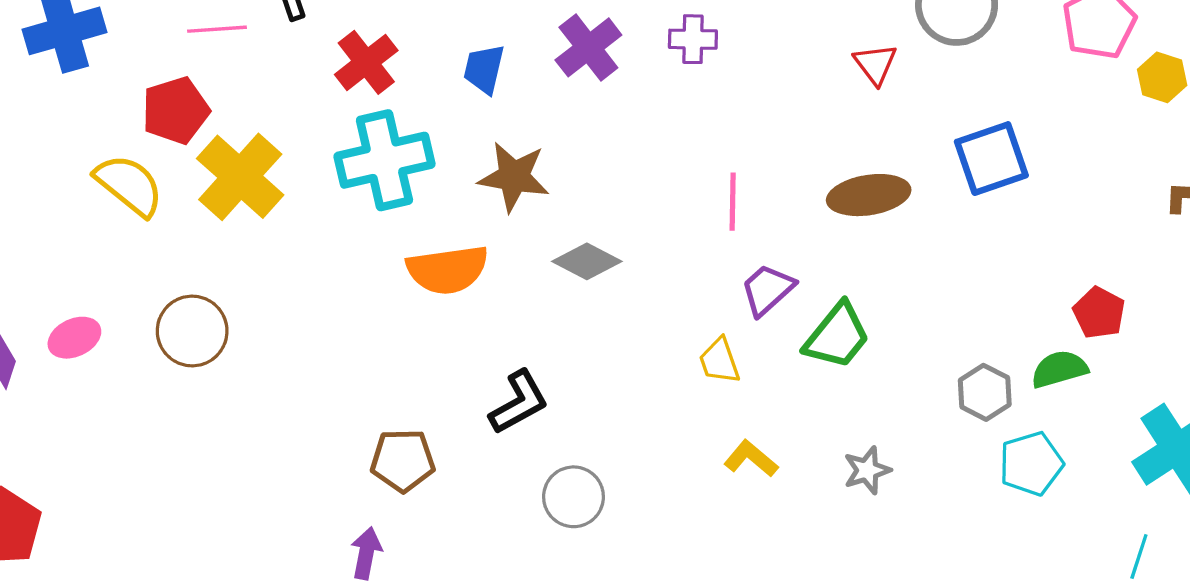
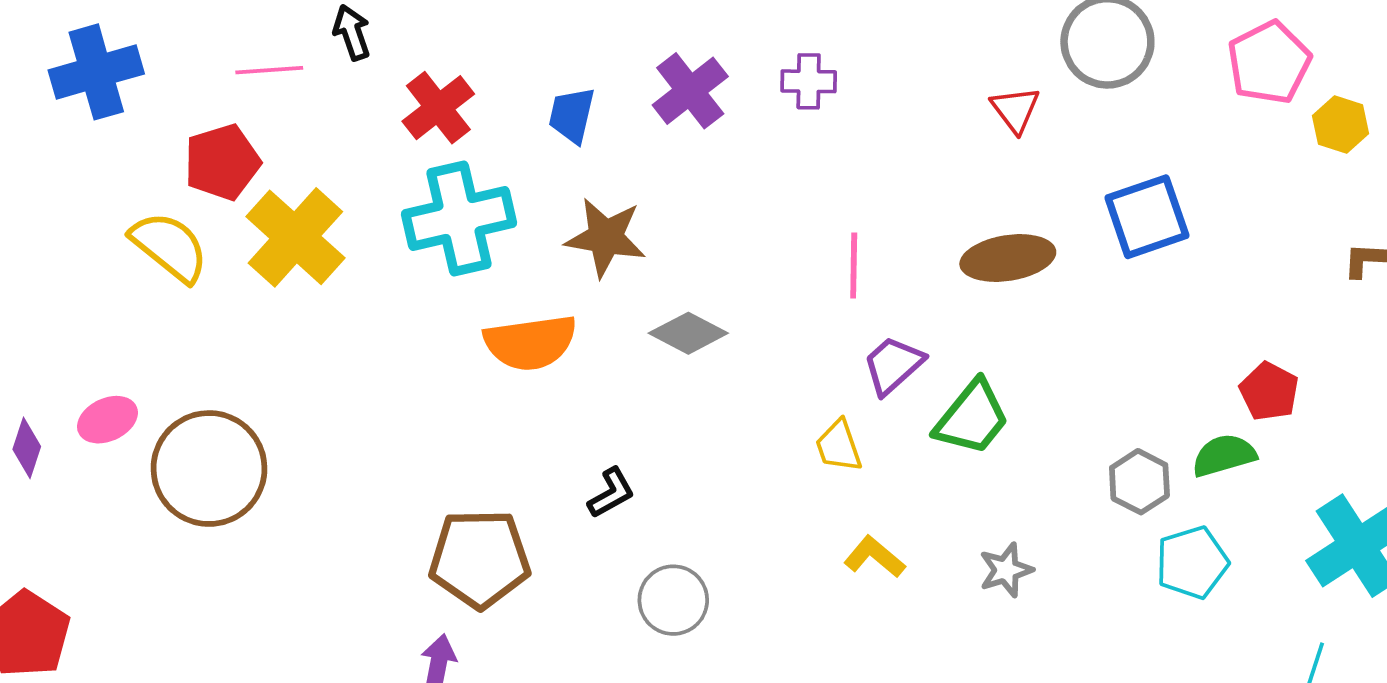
brown circle: (192, 331) -> (209, 469), moved, size x1.4
black L-shape: (519, 402) -> (611, 493), size x0.7
brown pentagon: (403, 460) -> (480, 559), size x1.4

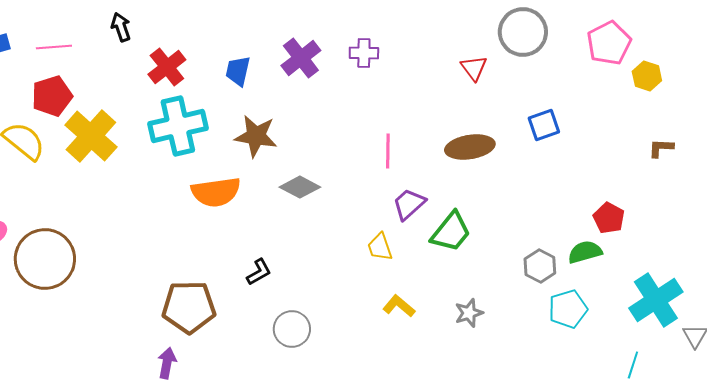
pink line: (269, 70) -> (54, 47), moved
blue square: (1147, 217) -> (544, 125), size x0.7

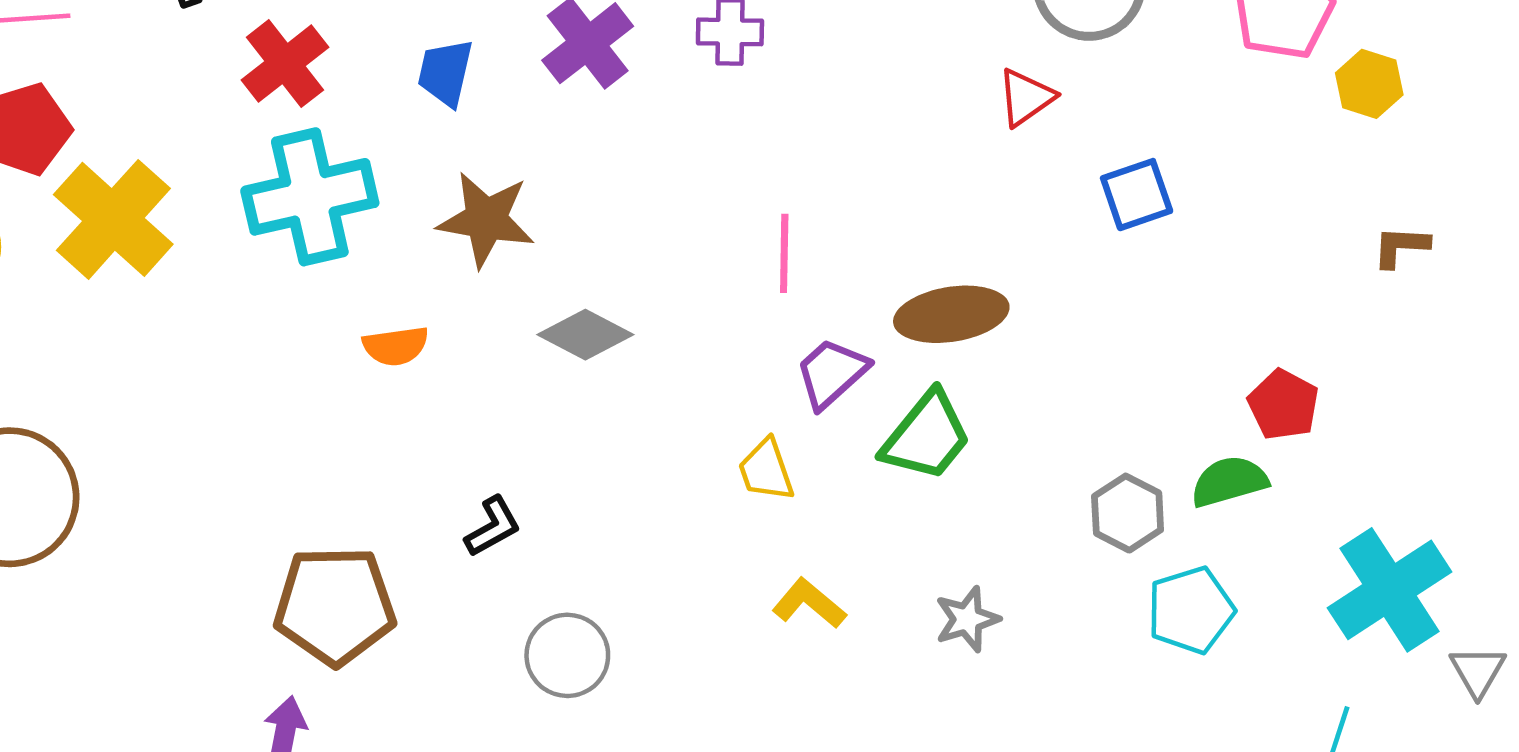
red triangle: (474, 68) -> (1026, 97), moved, turned 32
brown ellipse: (470, 147) -> (951, 314), moved
orange semicircle: (216, 192) -> (396, 346), size x0.6

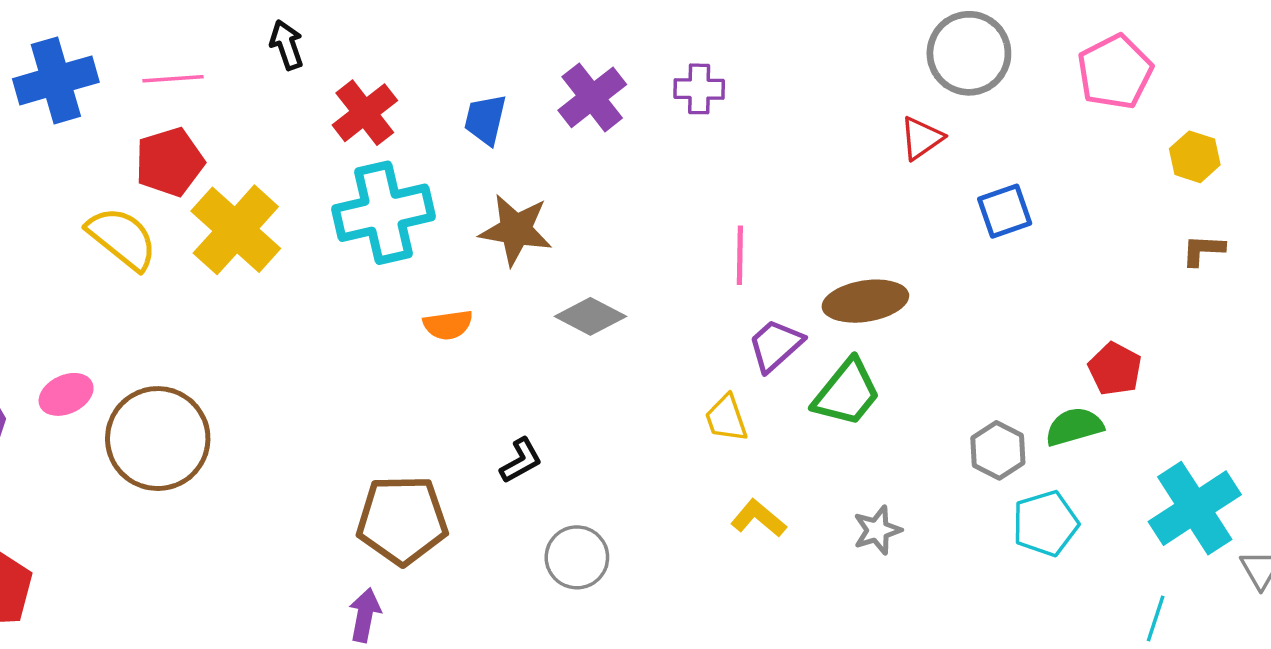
yellow hexagon: (1369, 84) -> (1195, 157), moved

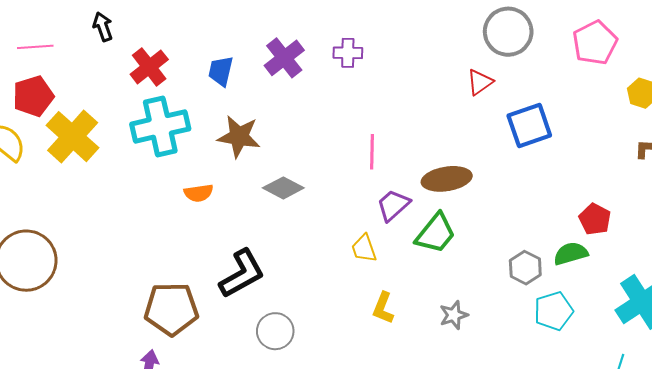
blue square: (1005, 211) -> (529, 125), size x1.4
black L-shape: (521, 461) -> (242, 274), size x1.8
yellow L-shape: (759, 518) -> (383, 308), turned -108

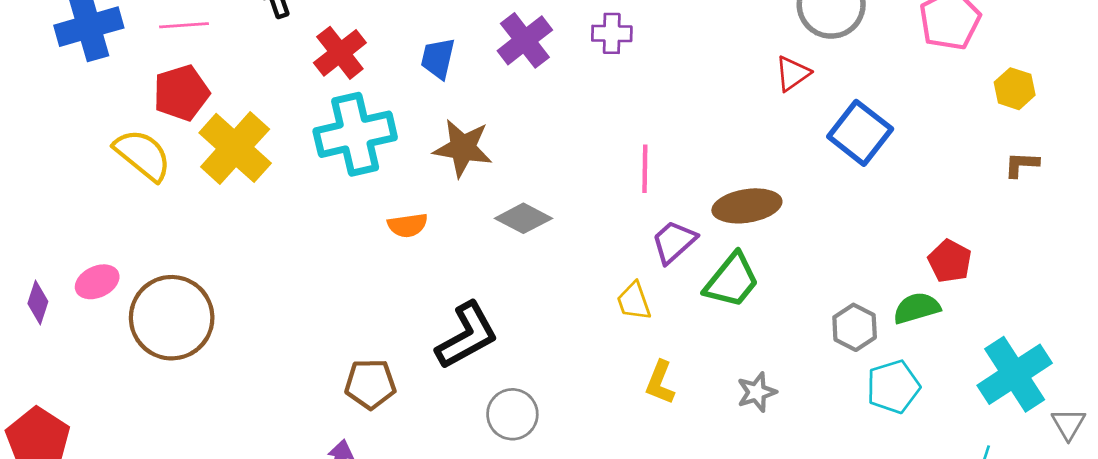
blue square: (529, 125) -> (860, 133), turned -33
brown pentagon: (171, 309) -> (370, 384), size x0.7

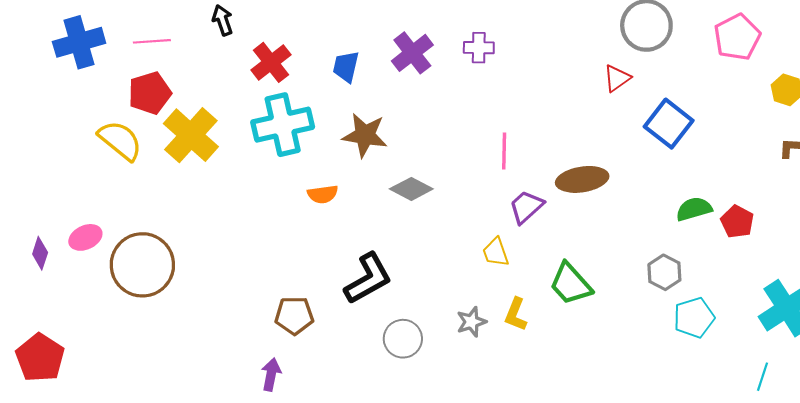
green trapezoid: (732, 280) -> (571, 284), moved, turned 99
green semicircle: (917, 308) -> (694, 209), moved
gray star: (757, 392) -> (471, 322), moved

